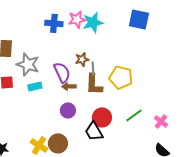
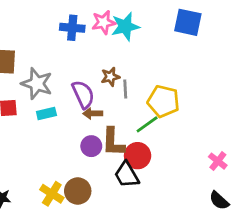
brown L-shape: (94, 84) -> (113, 142), moved
green line: (134, 115) -> (147, 124), moved

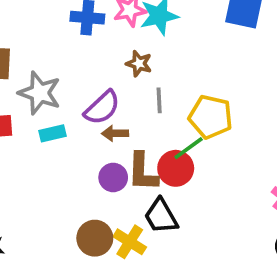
brown star: (110, 77) -> (139, 64), moved, turned 30
purple semicircle: (83, 94) -> (102, 108), turned 72
red circle: (138, 156) -> (176, 168), moved
yellow cross: (52, 194) -> (130, 242), moved

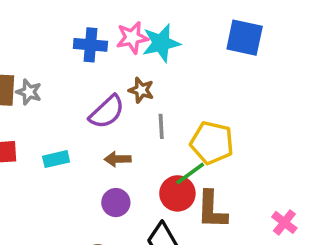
gray star: (40, 93) -> (29, 92), moved, size x0.6
purple semicircle: (102, 108) -> (107, 112), moved
brown L-shape: (143, 172) -> (212, 210), moved

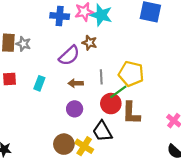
cyan star: (161, 43) -> (101, 15), turned 30
gray line: (161, 126) -> (101, 77), moved
cyan rectangle: (56, 159) -> (39, 83), turned -56

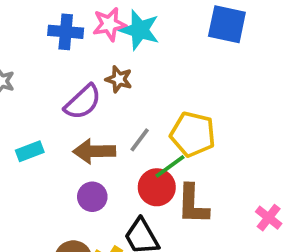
gray line: (101, 77) -> (140, 140), turned 40
cyan rectangle: (39, 83) -> (30, 151), turned 48
brown arrow: (76, 83) -> (94, 151), size x1.5

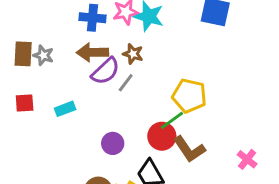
gray line: (140, 140) -> (126, 83), moved
brown arrow: (94, 151) -> (92, 52), moved
brown L-shape: (193, 204) -> (189, 149), turned -36

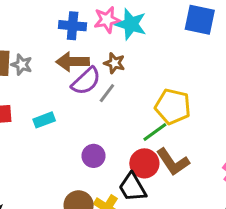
red circle: (162, 136) -> (144, 163), moved

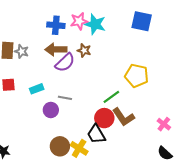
gray line: (107, 93) -> (65, 98), moved, turned 64
yellow pentagon: (173, 107) -> (137, 76), moved
purple circle: (94, 156) -> (51, 110), moved

